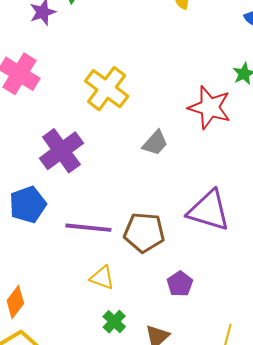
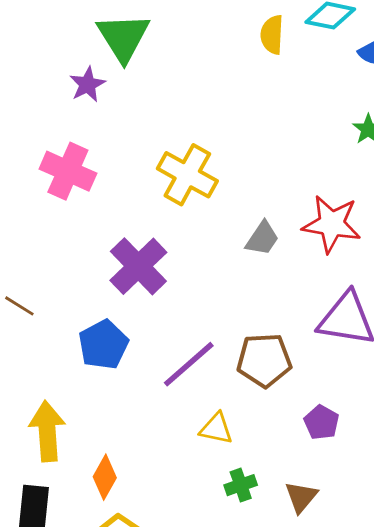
red star: (210, 107) -> (332, 224), moved
purple line: (88, 228) -> (189, 364), turned -39
green cross: (114, 322) -> (241, 485), turned 35

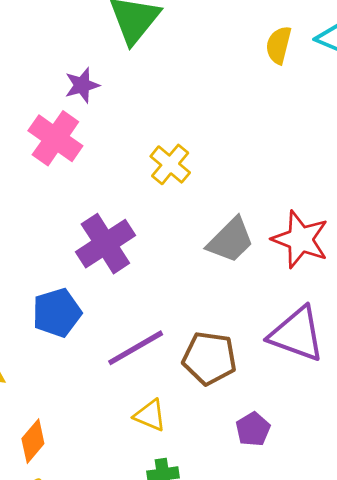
purple star: (87, 84) -> (82, 85), moved
yellow cross: (187, 175) -> (170, 164), size x0.7
gray trapezoid: (262, 238) -> (231, 240), size x1.4

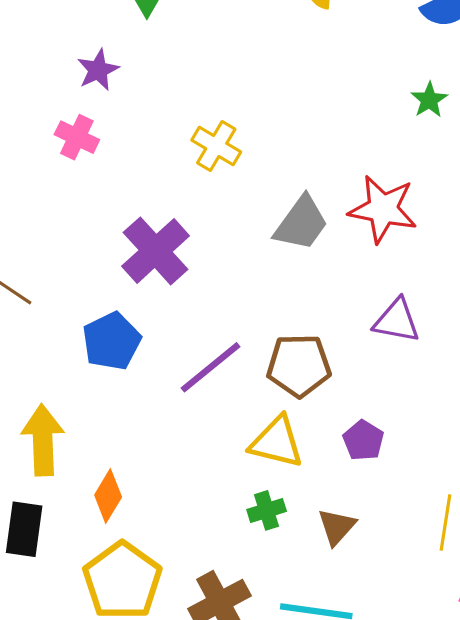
pink cross: (55, 138) -> (77, 137), size x0.7
purple triangle: (297, 334) -> (397, 321), size x0.7
yellow triangle: (150, 415) -> (277, 442), moved, size x1.4

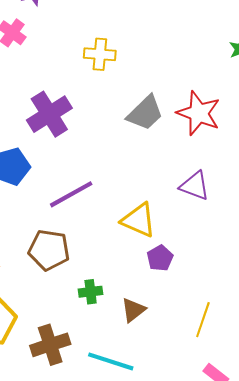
yellow cross: (216, 146) -> (100, 54), turned -36
brown pentagon: (299, 366) -> (49, 250), moved
yellow triangle: (277, 442) -> (139, 220), moved

